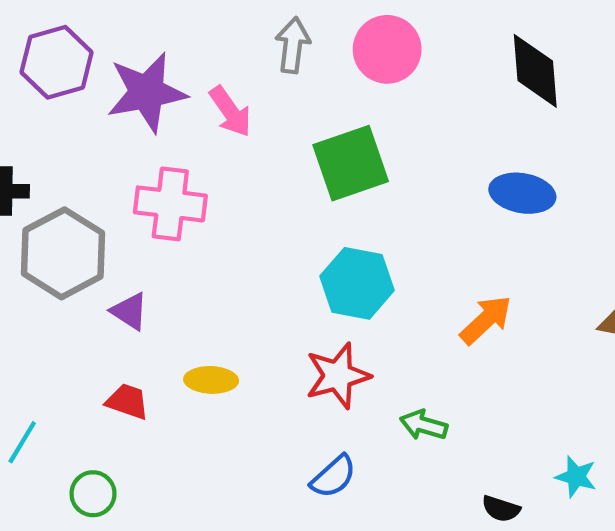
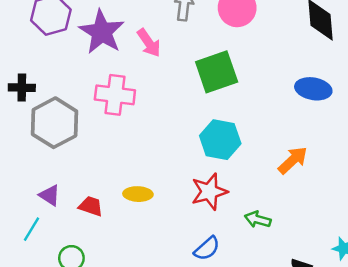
purple star: (147, 92) -> (102, 32), turned -30
purple triangle: (130, 311) -> (50, 195), moved

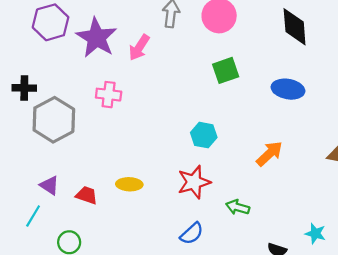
pink arrow: (149, 43) -> (139, 47), turned 68
green square: (217, 72) -> (226, 70), moved, size x0.7
pink cross: (115, 95) -> (109, 95), size x0.7
cyan hexagon: (220, 140) -> (204, 135), size x0.7

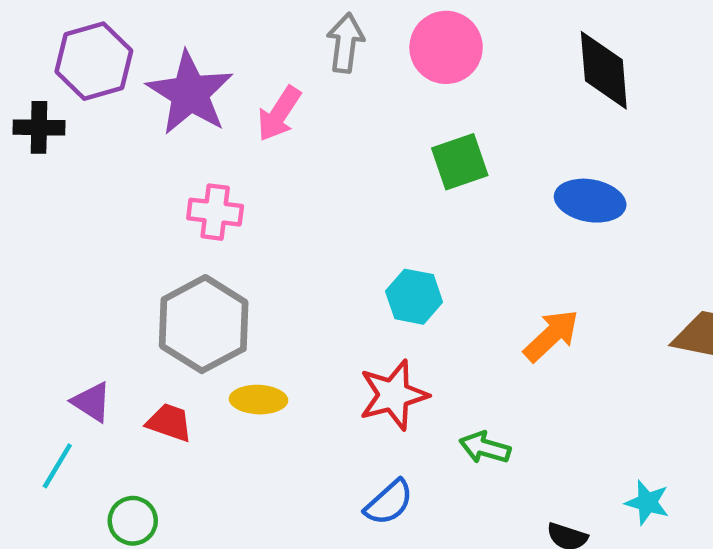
black cross: (24, 88) -> (39, 127), moved
gray hexagon: (54, 120) -> (204, 324), moved

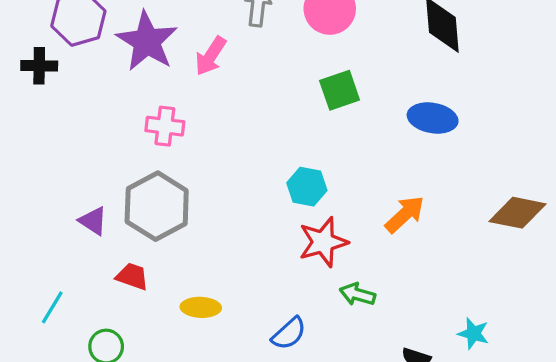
red star: (393, 395) -> (323, 242), moved
yellow ellipse: (259, 400) -> (201, 307), moved
purple triangle: (92, 402) -> (93, 221), moved

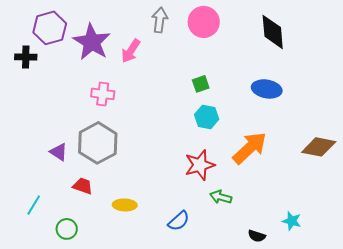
green square: (340, 90) -> (201, 84), moved, size x0.7
cyan hexagon: (307, 187) -> (207, 117), moved
orange arrow: (405, 214) -> (250, 148), size x1.4

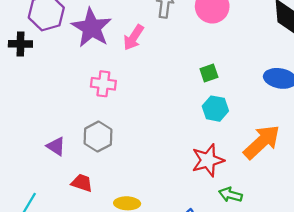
gray hexagon: (98, 143) -> (98, 137), size x0.7

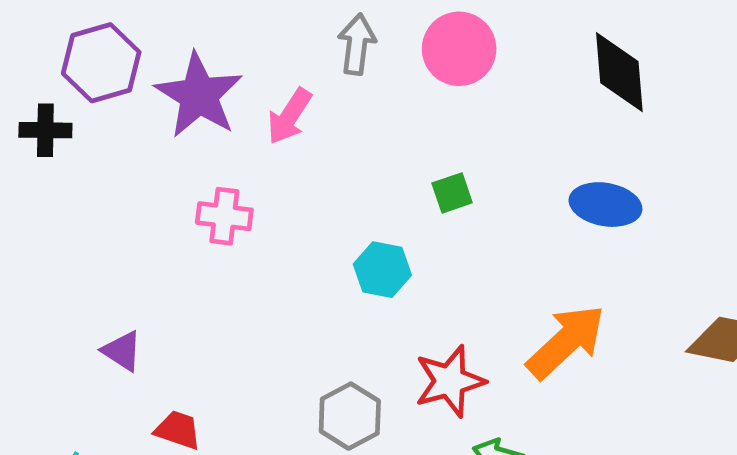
cyan hexagon: (215, 109) -> (382, 270), moved
gray hexagon: (98, 137) -> (350, 416), moved

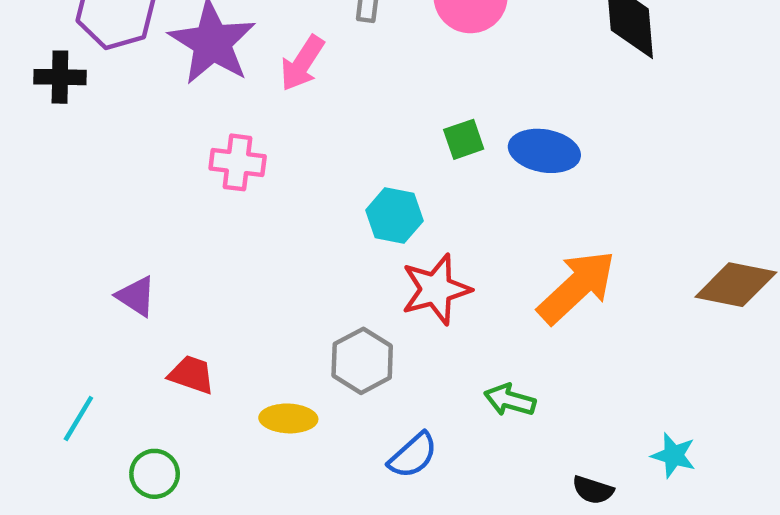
blue ellipse: (605, 205) -> (544, 151), moved
red star: (450, 381) -> (436, 289), moved

